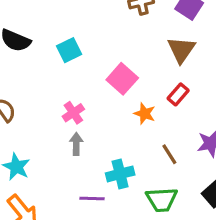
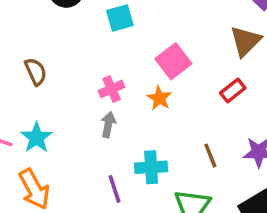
orange star: (145, 114) -> (159, 98), moved
purple line: (92, 199) -> (114, 189), turned 60

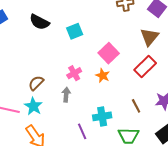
brown semicircle: (36, 72) -> (36, 83), moved, turned -105
red rectangle: (233, 90) -> (145, 67), size x1.5
gray arrow: (108, 125) -> (66, 95), moved

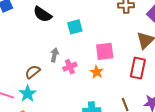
pink square: (109, 53) -> (105, 51), turned 30
red rectangle: (145, 67) -> (138, 68), turned -40
gray arrow: (66, 95) -> (54, 55), moved

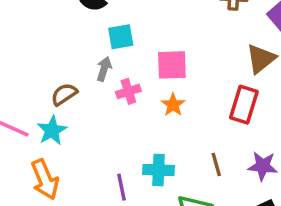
cyan square: (75, 27) -> (121, 37), moved
pink square: (105, 51) -> (172, 65), moved

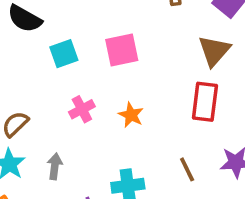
pink square: (172, 65) -> (122, 50), moved
gray arrow: (104, 69) -> (55, 166), moved

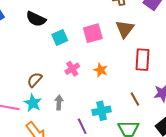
brown triangle: (214, 51) -> (125, 29), moved

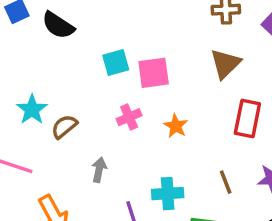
black semicircle: (36, 19) -> (58, 25), moved
pink square: (93, 33) -> (154, 73), moved
cyan star: (33, 103) -> (32, 109), moved

